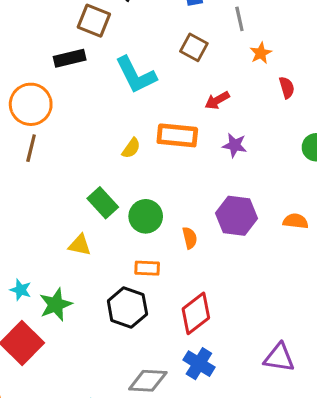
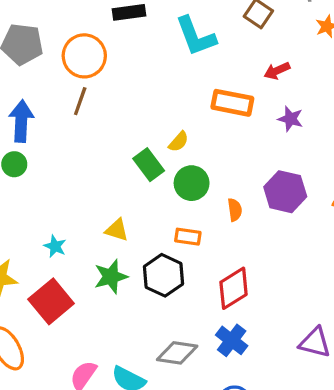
yellow semicircle: (131, 148) -> (179, 142), moved
yellow triangle: (80, 245) -> (117, 230), moved
green star: (56, 305) -> (111, 277), moved

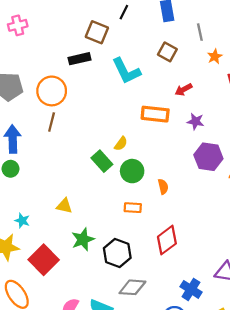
purple hexagon: (285, 192) -> (208, 157), moved
yellow triangle: (117, 230) -> (64, 206), moved
cyan star: (55, 246) -> (22, 221), moved
black hexagon: (163, 275) -> (117, 253), moved
blue cross: (232, 340) -> (191, 289), moved

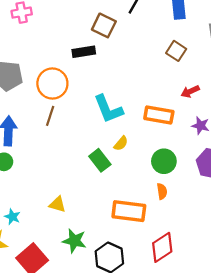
cyan L-shape: (126, 71) -> (108, 109), moved
green circle: (132, 171) -> (164, 161), moved
orange rectangle: (133, 208) -> (129, 211), size x1.8
green star: (83, 239) -> (74, 241), turned 30

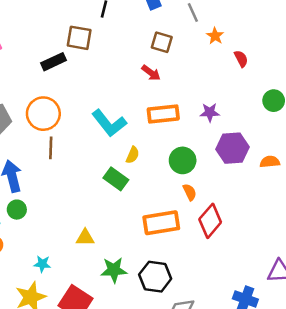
black rectangle: (84, 52) -> (54, 62), moved
red arrow: (190, 91) -> (151, 73), moved, turned -102
red diamond: (162, 247) -> (210, 221), moved

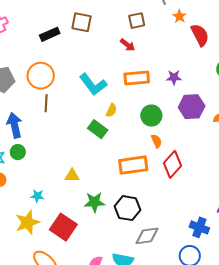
brown square: (79, 38) -> (81, 22), moved
brown square: (162, 42) -> (137, 21), turned -30
red semicircle: (241, 59) -> (200, 35), size x1.6

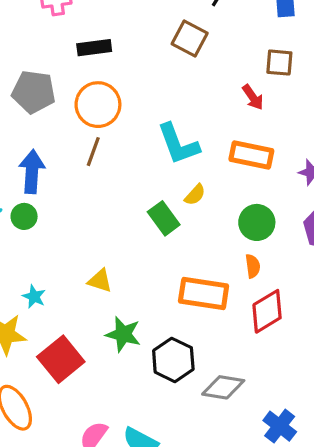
black rectangle: (50, 34) -> (94, 48), moved
gray diamond: (147, 236) -> (223, 387), moved

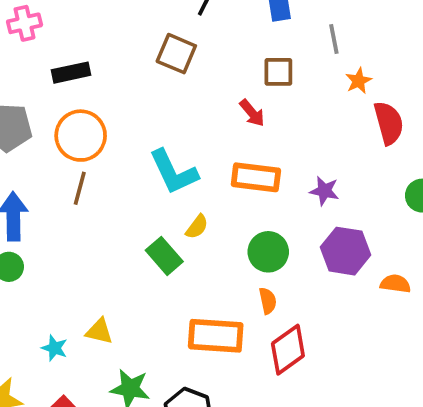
cyan star: (34, 297) -> (54, 348), moved

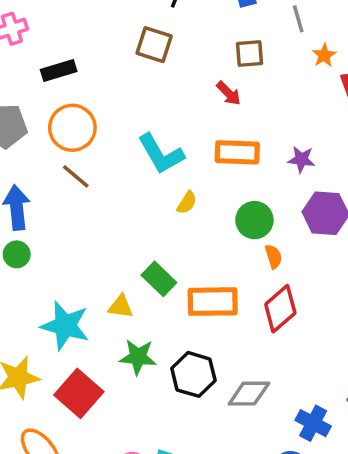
brown line: (80, 188) -> (76, 176), turned -60
green rectangle: (164, 256) -> (159, 279), moved
orange semicircle: (268, 301) -> (273, 257), moved
yellow triangle: (99, 331) -> (121, 307), moved
cyan star: (54, 348) -> (65, 326), size x2.0

